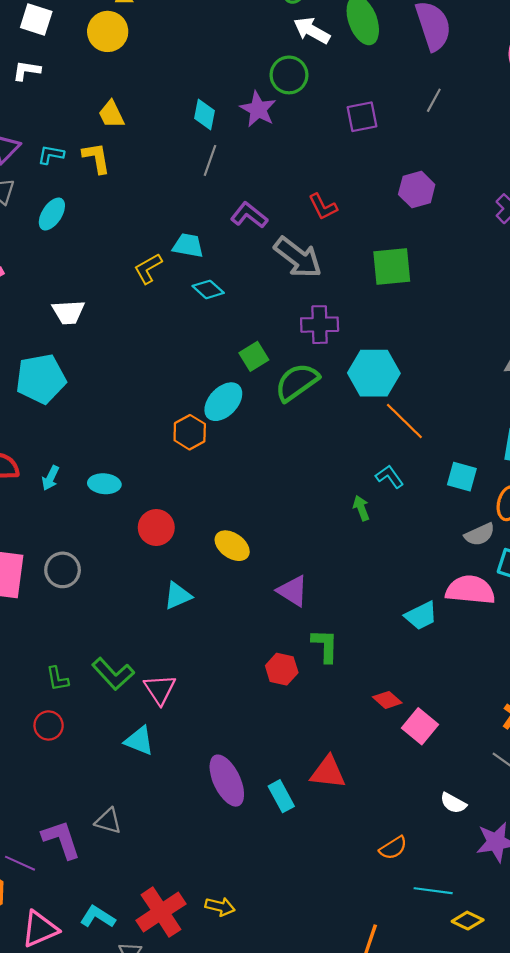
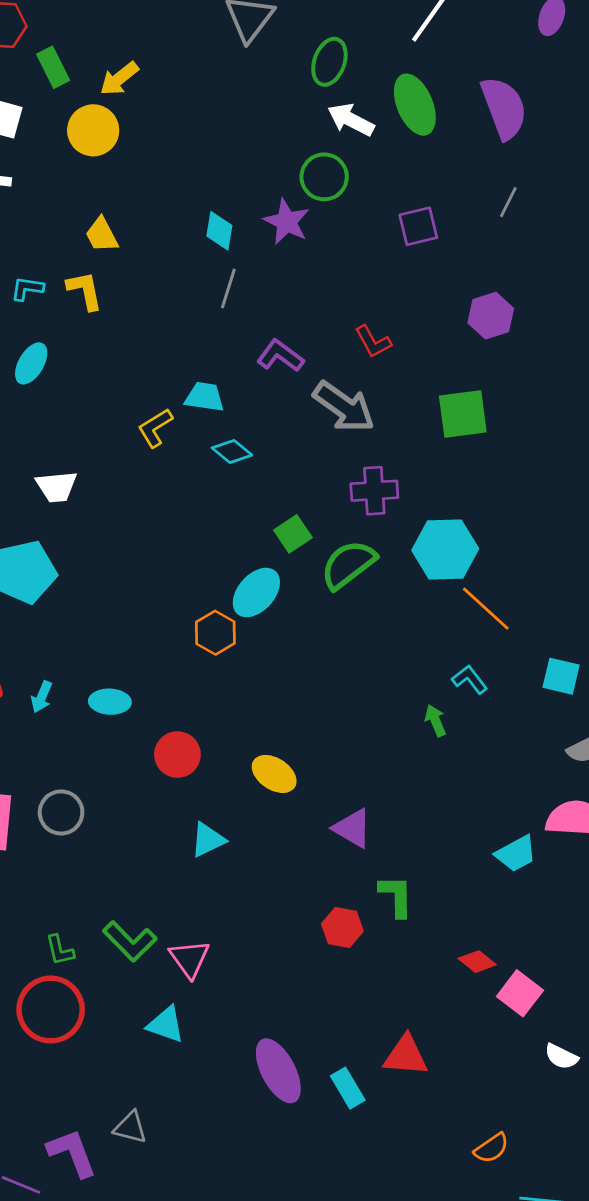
red circle: (49, 725) -> (51, 1010), size x1.8
white semicircle: (453, 803) -> (561, 1057), moved

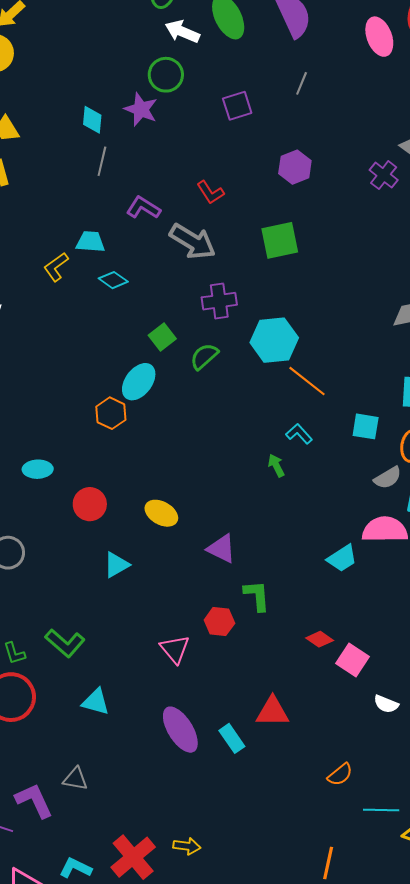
green semicircle: (348, 564) -> (204, 356), size x0.7
pink triangle: (190, 959) -> (175, 649), moved

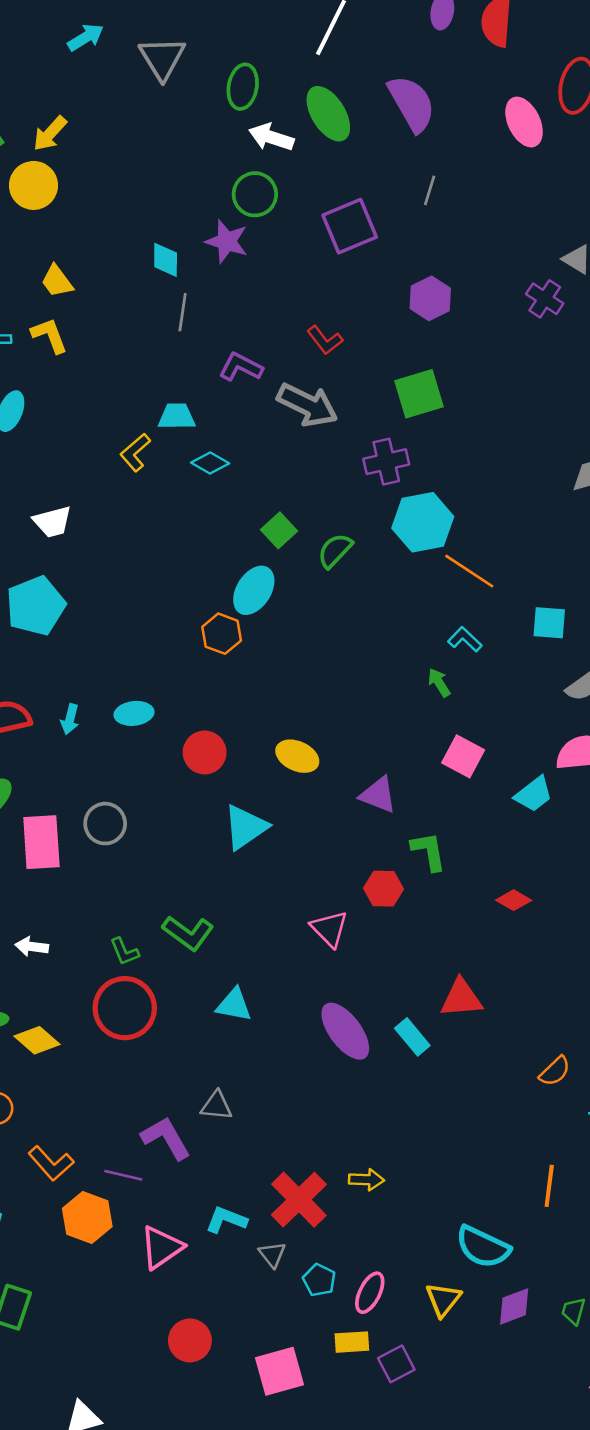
purple square: (237, 106) -> (350, 226), size x1.4
purple cross: (219, 301) -> (386, 462), moved
cyan triangle: (116, 565) -> (245, 827), size x1.4
pink square: (352, 660) -> (463, 756), moved

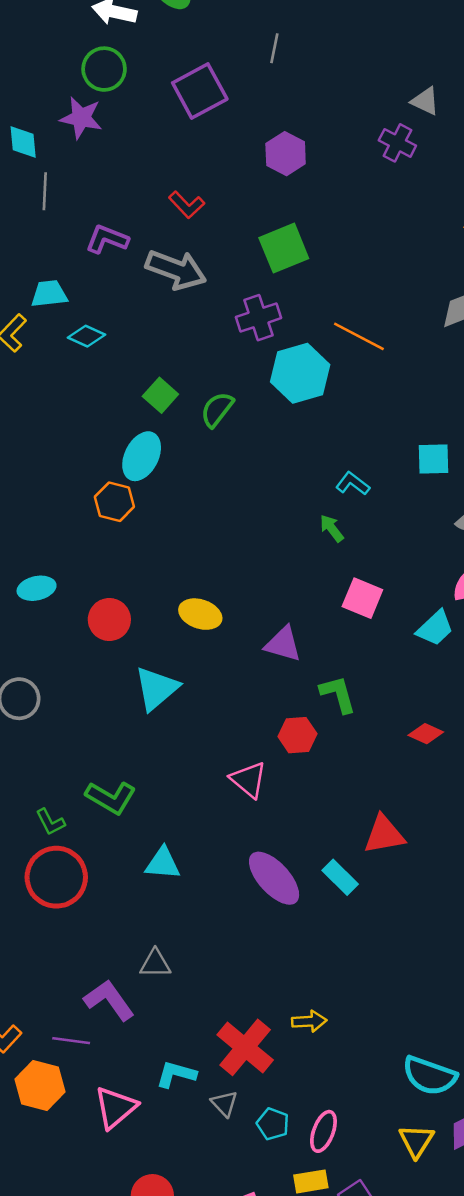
orange line: (469, 571) -> (359, 336), moved
yellow triangle: (443, 1300) -> (416, 1141), moved

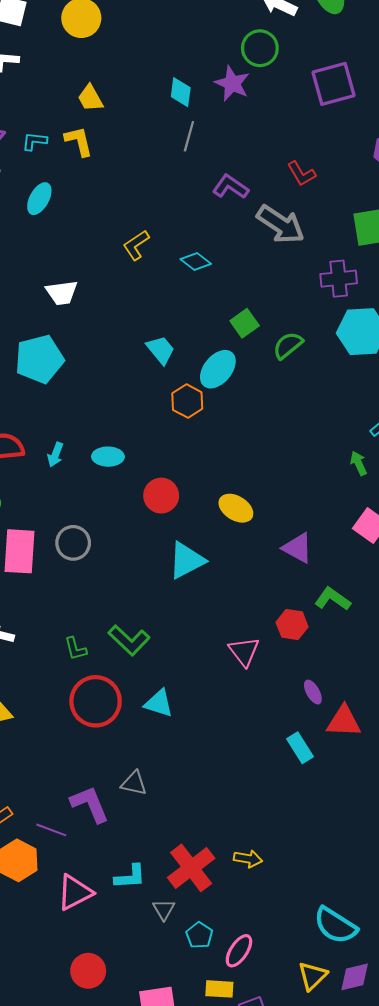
cyan trapezoid: (49, 294) -> (161, 350), moved, turned 44
green L-shape: (338, 694) -> (333, 599), turned -52
red circle: (56, 877) -> (96, 701), moved
purple ellipse: (274, 878) -> (313, 692), moved, size x0.5
cyan L-shape: (176, 1074) -> (130, 877), turned 148

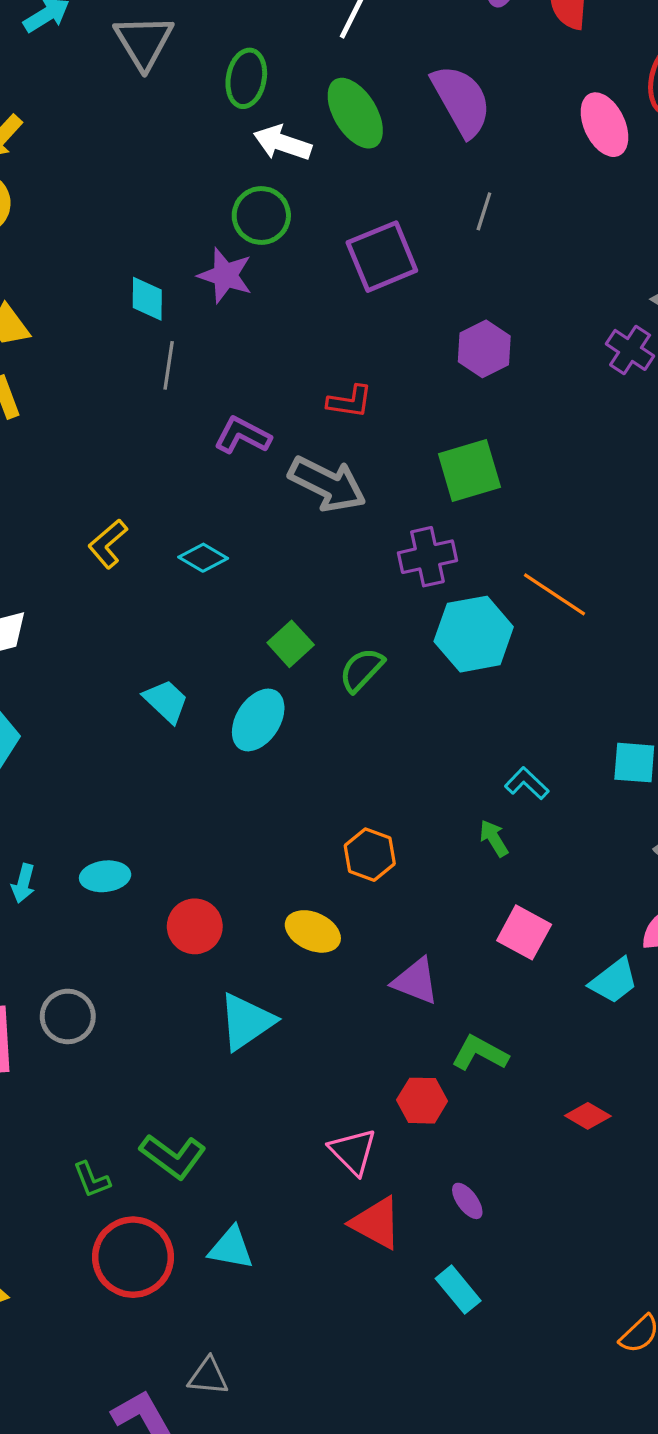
red L-shape: (301, 174) -> (350, 402), turned -44
orange hexagon: (187, 401) -> (370, 855), moved
red triangle: (344, 721) -> (376, 1223), moved, turned 33

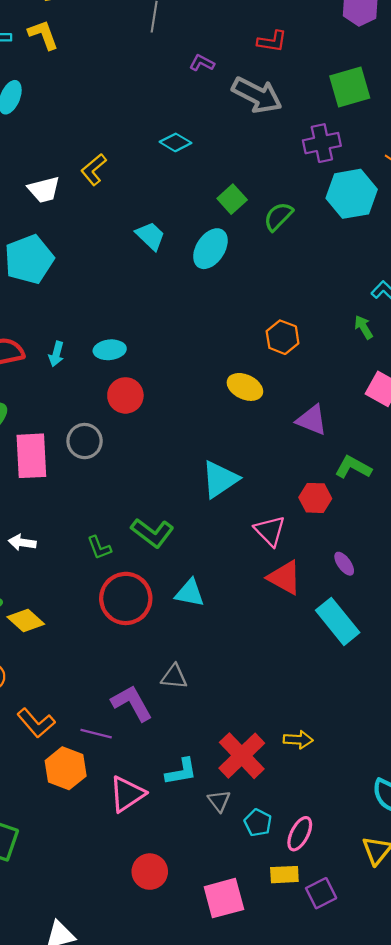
purple L-shape: (243, 435) -> (202, 63), size x0.7
yellow L-shape: (108, 544) -> (94, 169), moved
red circle: (195, 926) -> (125, 395), moved
cyan triangle: (246, 1022) -> (220, 479), moved
cyan rectangle: (458, 1290) -> (338, 621), size x1.5

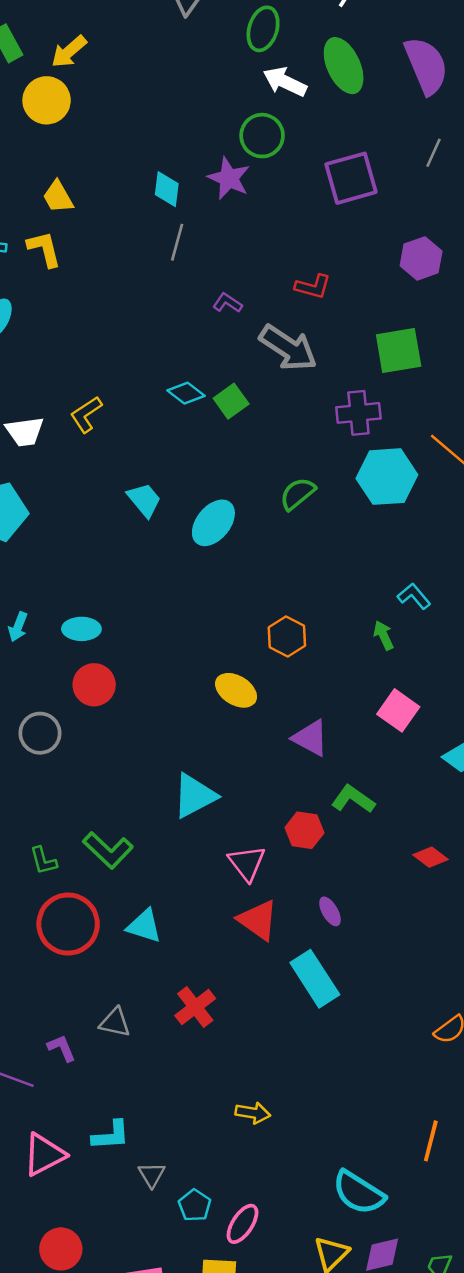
green square: (232, 199) -> (231, 401), moved
purple L-shape: (132, 703) -> (62, 1048), size x0.6
red cross: (242, 756) -> (195, 1007), moved, size x0.7

